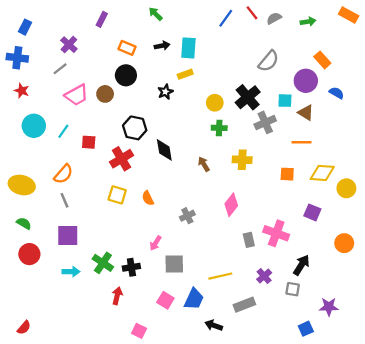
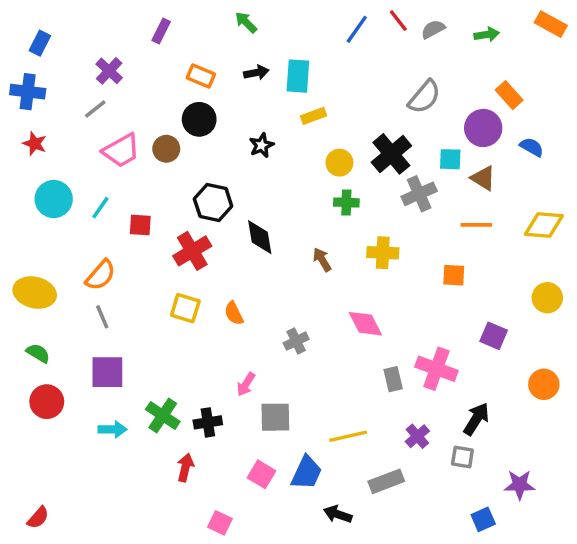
yellow rectangle: (185, 74) -> (313, 116), moved
yellow diamond: (322, 173) -> (544, 225), moved
pink diamond: (231, 205) -> (365, 324), turned -65

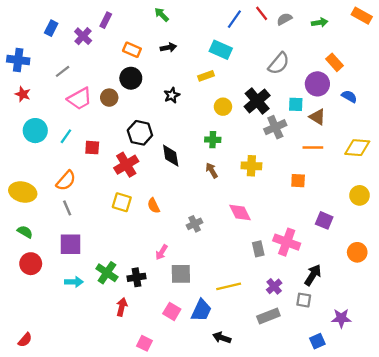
blue rectangle: (40, 43) -> (51, 28), moved
purple cross: (109, 71) -> (83, 36), moved
cyan rectangle: (298, 76) -> (221, 50), moved, turned -70
green cross: (346, 202) -> (213, 140), moved
gray rectangle: (386, 481) -> (268, 316), moved

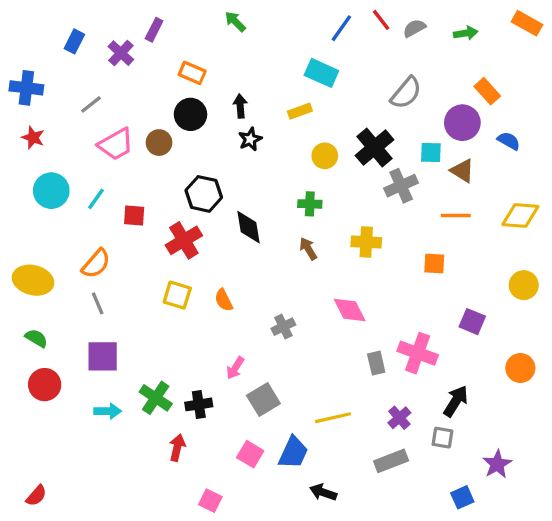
black arrow: (168, 47) -> (240, 106), moved, turned -84
gray square: (181, 274) -> (263, 399), turned -30
purple star: (341, 318) -> (497, 464), turned -30

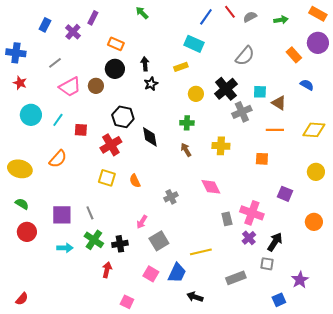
purple circle: (462, 123) -> (318, 43), moved
gray line: (98, 303) -> (90, 213), moved
purple cross: (399, 418) -> (249, 238), moved

